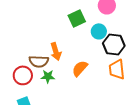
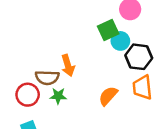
green square: (77, 18) -> (108, 30), moved
orange semicircle: (80, 68) -> (108, 96), moved

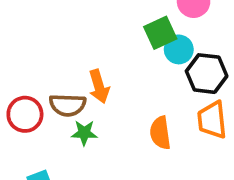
red circle: (28, 95) -> (25, 114), moved
orange semicircle: (108, 96) -> (160, 133), turned -50

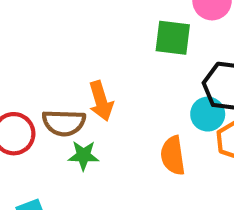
green square: (160, 33) -> (173, 38), turned 32
cyan circle: (179, 49) -> (208, 114), moved

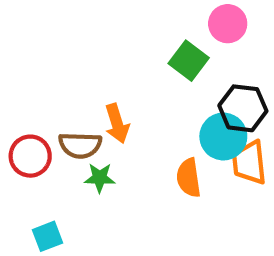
green square: (173, 38) -> (189, 61), turned 30
cyan circle: (208, 114) -> (223, 137), size x1.4

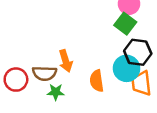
green square: (189, 61) -> (125, 24), moved
orange semicircle: (189, 178) -> (97, 81), moved

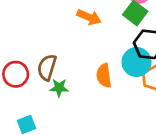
orange arrow: (66, 61) -> (89, 17), moved, turned -50
brown semicircle: (45, 73) -> (47, 67), turned 105

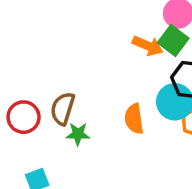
orange arrow: (89, 17) -> (148, 46), moved

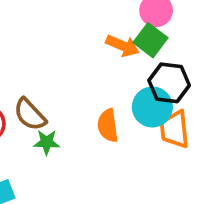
brown semicircle: (63, 109) -> (30, 114), turned -60

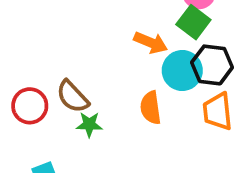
orange arrow: (123, 46) -> (151, 43), moved
cyan circle: (152, 107) -> (182, 71), moved

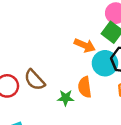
green star: (89, 124) -> (66, 98), moved

